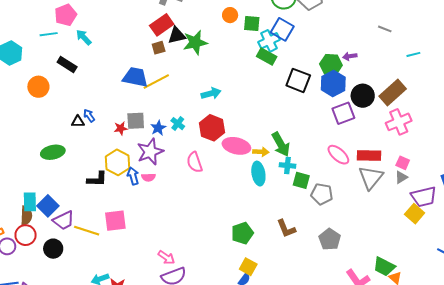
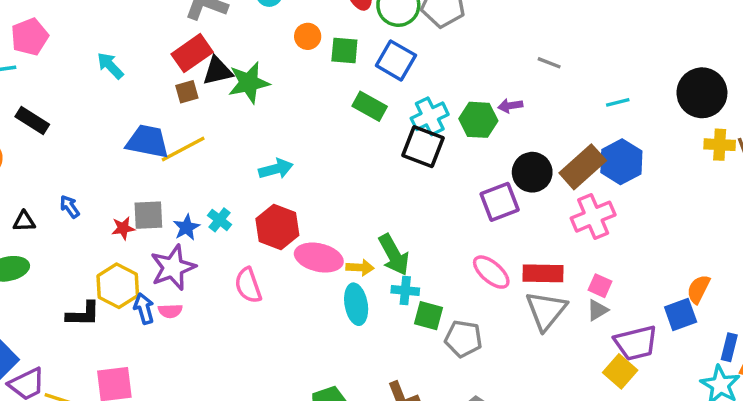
gray line: (385, 29) -> (549, 63), moved
cyan arrow: (84, 37) -> (110, 66), moved
cyan cross: (269, 41) -> (430, 116), moved
blue hexagon: (333, 84) -> (621, 162), moved
black triangle: (78, 122) -> (24, 221), moved

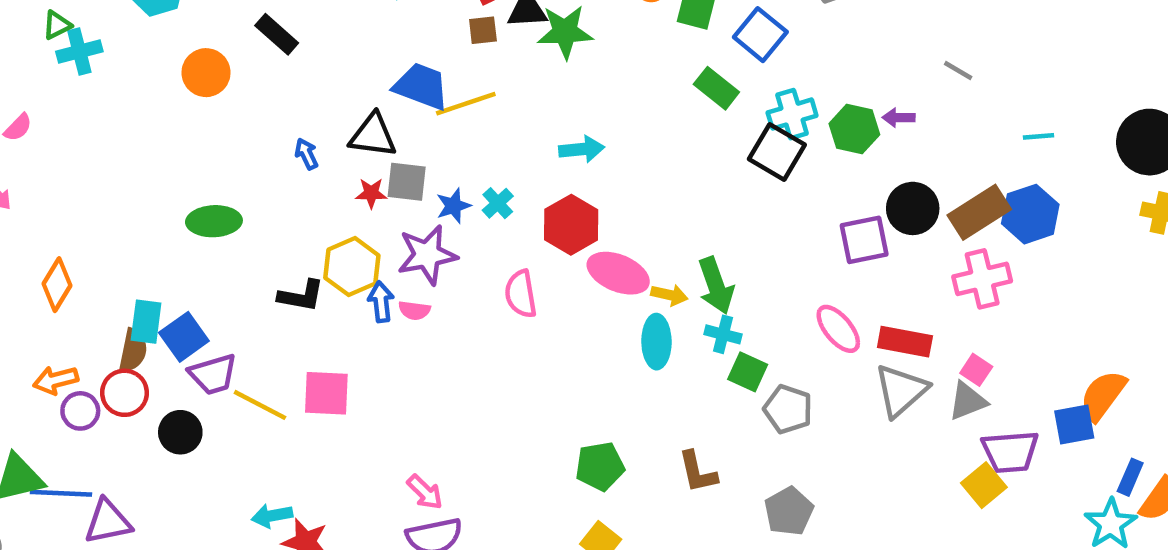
black triangle: (24, 221) -> (373, 136), moved, size x1.6
orange semicircle: (698, 289) -> (1103, 395), size x1.4
gray triangle: (597, 310) -> (968, 401), size x1.4

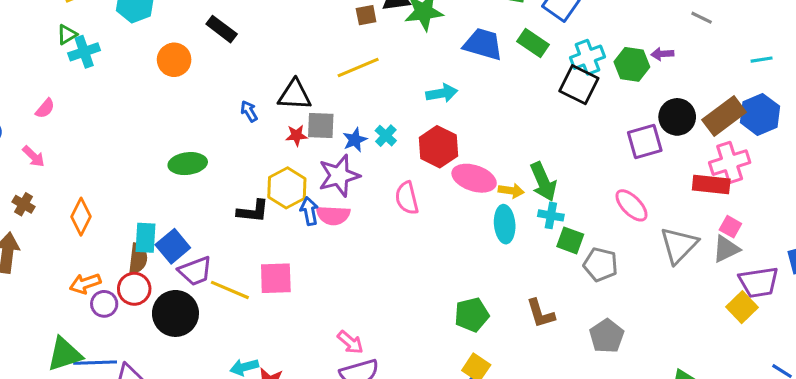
blue trapezoid: (421, 86) -> (483, 44), moved
pink semicircle: (414, 310) -> (333, 215), size x1.5
red rectangle: (905, 342) -> (711, 184), moved
black circle: (180, 432) -> (175, 313), size x1.5

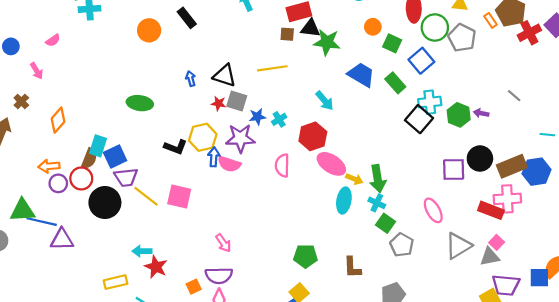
cyan arrow: (442, 93) -> (325, 101), turned 45
pink arrow: (350, 342) -> (223, 243), moved

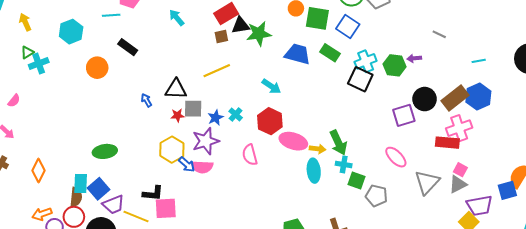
green square: (392, 43) -> (317, 18), size x1.4
green ellipse: (140, 103) -> (105, 151), moved
black L-shape: (176, 147) -> (153, 193), moved
blue arrow: (214, 157) -> (187, 164), turned 144

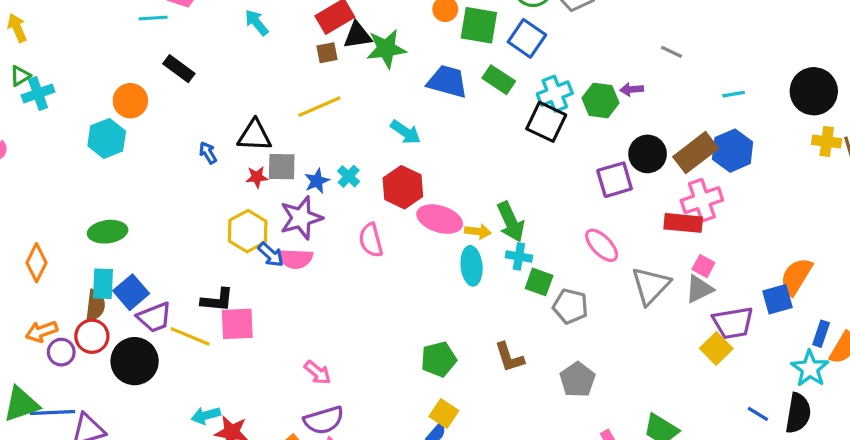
cyan hexagon: (71, 32) -> (107, 138), moved
green ellipse: (105, 151) -> (108, 232), moved

